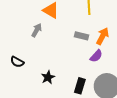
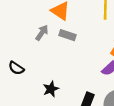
gray rectangle: (81, 36) -> (68, 35), moved

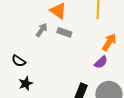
black star: (51, 89) -> (26, 84), moved

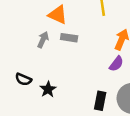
black star: (26, 84) -> (48, 89), moved

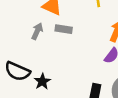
black semicircle: (23, 79) -> (17, 71), size x1.5

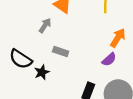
gray rectangle: (64, 29) -> (61, 52), moved

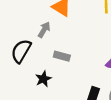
black semicircle: (21, 59) -> (21, 51), moved, turned 90

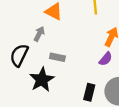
black star: (43, 79) -> (42, 80), size x1.6

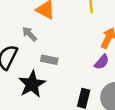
gray arrow: (39, 34) -> (29, 34), turned -72

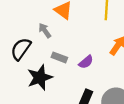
purple semicircle: (102, 62) -> (86, 62), moved

